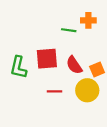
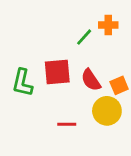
green line: (69, 30) -> (84, 37), turned -56
red line: (54, 91) -> (67, 124), moved

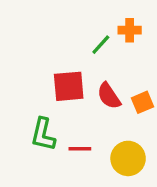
green L-shape: (22, 83) -> (43, 134), moved
yellow circle: (107, 111) -> (128, 158), moved

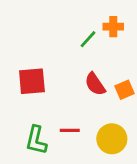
red square: (69, 86) -> (32, 81), moved
green L-shape: (43, 134) -> (36, 140), moved

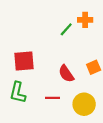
red semicircle: (95, 84) -> (66, 74), moved
green L-shape: (36, 140) -> (18, 93), moved

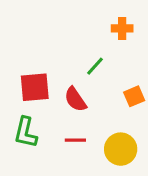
green line: (66, 29) -> (95, 66), moved
red semicircle: (66, 74) -> (75, 99), moved

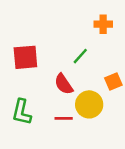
red square: (35, 87) -> (25, 57), moved
yellow circle: (121, 149) -> (89, 104), moved

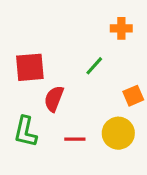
red semicircle: (64, 84) -> (54, 99), moved, turned 55
yellow circle: (89, 104) -> (118, 133), moved

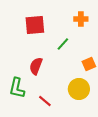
red square: (30, 67) -> (35, 25), moved
red line: (75, 139) -> (45, 101), moved, turned 40

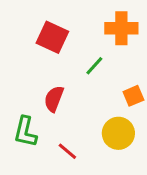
orange cross: (81, 19) -> (121, 28), size x1.5
red square: (35, 25) -> (52, 37), turned 30

